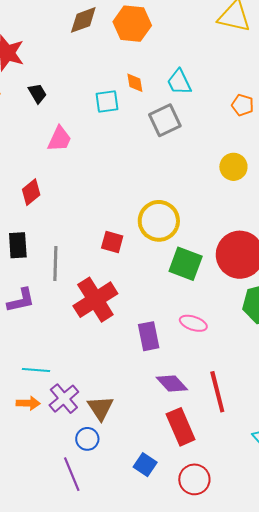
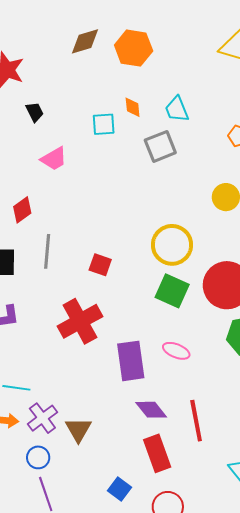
pink trapezoid: (59, 139) -> (54, 159), turned 32
yellow circle: (159, 221) -> (172, 245), moved
gray line: (55, 264) -> (47, 251), moved
purple rectangle: (149, 336) -> (131, 361), size x1.4
blue circle: (87, 439) -> (38, 457), moved

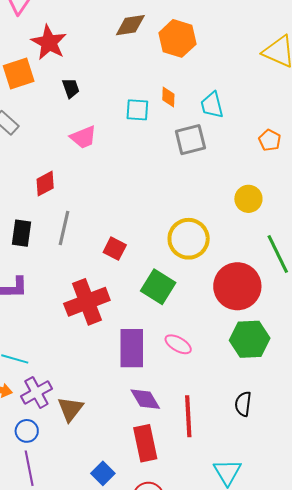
green square: (172, 291) -> (158, 287), moved

